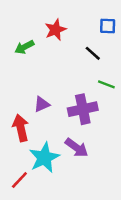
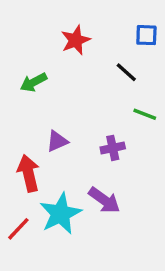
green arrow: (24, 47) -> (34, 82), moved
purple cross: (83, 109) -> (113, 148), size x0.6
red line: (19, 180) -> (18, 229), moved

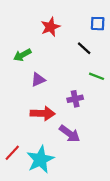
purple triangle: (57, 141) -> (38, 80), moved
red arrow: (28, 173) -> (43, 113), moved, turned 105
cyan star: (60, 214) -> (40, 159), moved

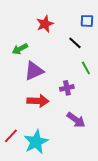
green line: (97, 76) -> (86, 68), turned 40
purple triangle: (38, 80) -> (34, 71), size x1.5
purple arrow: (70, 134) -> (76, 120), moved

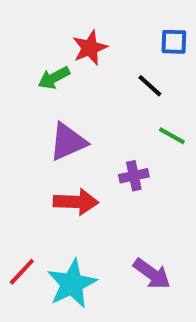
green arrow: (20, 49) -> (54, 78), moved
green line: (86, 68) -> (172, 136), turned -32
purple arrow: (76, 120) -> (152, 274), moved

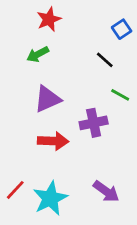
blue square: (174, 42) -> (122, 29), turned -36
red star: (90, 48) -> (49, 19), moved
purple cross: (134, 176) -> (94, 123), size x1.4

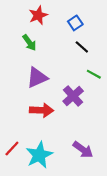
blue square: (122, 29) -> (75, 23), moved
green arrow: (38, 54) -> (29, 43), turned -98
purple cross: (94, 123) -> (73, 96), turned -30

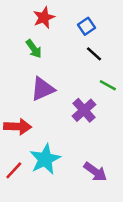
red arrow: (41, 110) -> (18, 127), moved
cyan star: (39, 155) -> (45, 159), moved

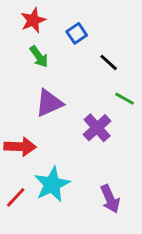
red star: (44, 18) -> (33, 20), moved
blue square: (86, 26) -> (77, 33), moved
purple arrow: (95, 172) -> (110, 199), turned 30

